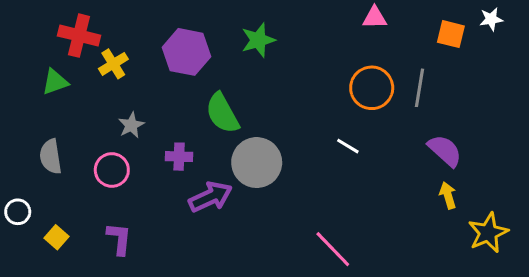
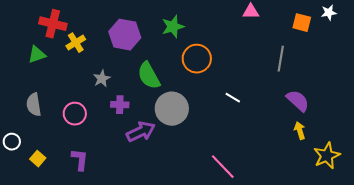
orange circle: (372, 88) -> (197, 59), moved
gray star: (131, 125) -> (102, 79), moved

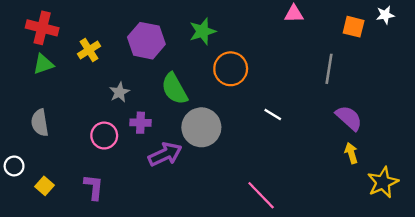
red cross: (53, 24) -> (42, 28), moved
pink circle: (75, 114) -> (104, 136), moved

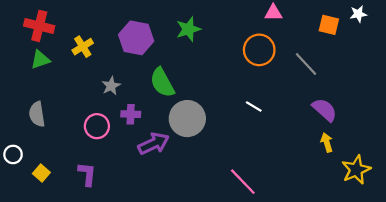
orange circle: (231, 69) -> (259, 50), moved
gray line: (329, 69) -> (306, 64), turned -52

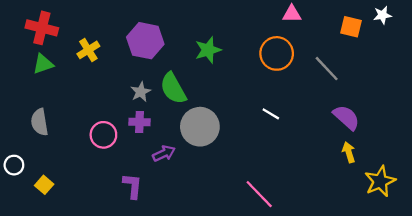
green star: (188, 29) -> (208, 50), moved
gray star: (111, 86) -> (141, 92), moved
purple arrow: (154, 144) -> (164, 153), size x0.7
purple L-shape: (87, 174) -> (133, 186), moved

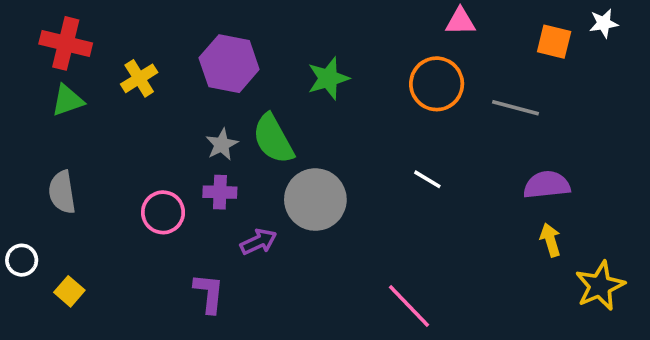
gray line: (327, 69) -> (516, 108), turned -32
purple semicircle: (346, 117) -> (547, 185), turned -48

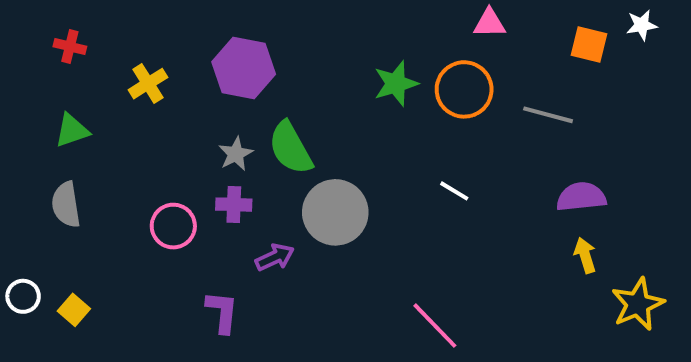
red cross: (66, 43) -> (70, 47), size x0.6
green star: (328, 78) -> (396, 84), moved
green triangle: (68, 100) -> (72, 130), moved
white circle: (22, 260) -> (23, 296), moved

